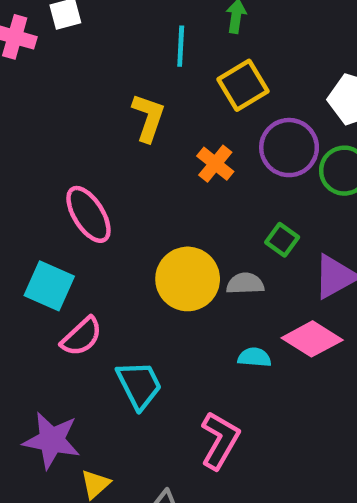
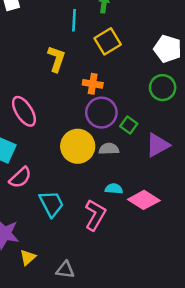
purple circle: (289, 148) -> (101, 113), moved
orange cross: (215, 164) -> (93, 84), turned -30
pink diamond: (312, 339) -> (144, 200), moved
pink L-shape: (220, 440) -> (95, 215), moved

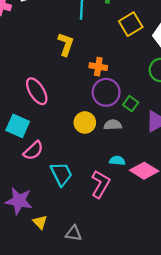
yellow square: (108, 41) -> (131, 24), moved
yellow circle: (78, 146) -> (85, 123), size x0.7
yellow triangle: (28, 257) -> (40, 222), turned -32

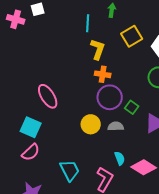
yellow L-shape: (66, 44) -> (98, 49), moved
pink semicircle: (33, 151) -> (31, 152), moved
cyan semicircle: (117, 161) -> (120, 158), turned 64

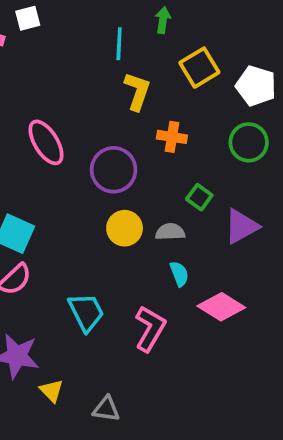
orange cross: (103, 74) -> (172, 137), moved
pink ellipse: (48, 96) -> (46, 142), moved
purple circle: (110, 97) -> (114, 170), moved
cyan semicircle: (120, 158) -> (179, 274), moved

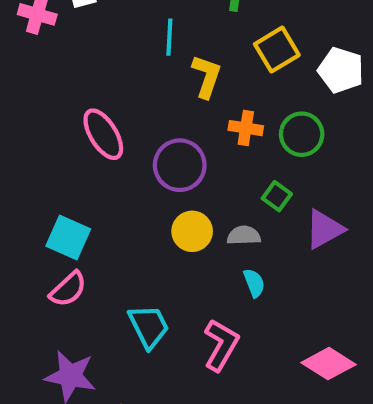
cyan line: (119, 44) -> (169, 37), moved
green circle: (249, 142) -> (302, 134), moved
pink diamond: (221, 307) -> (328, 364), moved

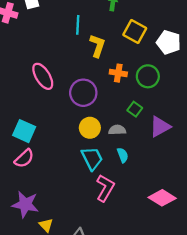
yellow square: (277, 50) -> (135, 31), turned -30
cyan trapezoid: (149, 326) -> (92, 158), moved

